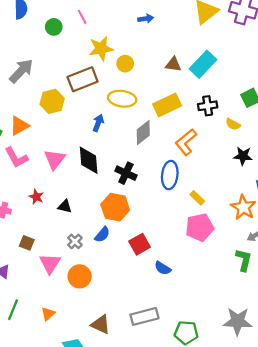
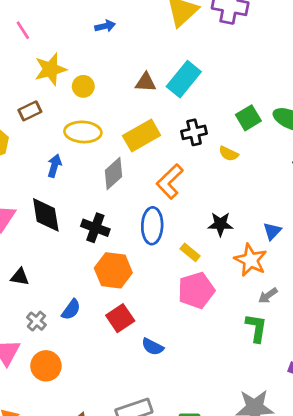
brown rectangle: (83, 79) -> (30, 111), size x0.6
black star: (243, 156) -> (220, 224), moved
orange hexagon: (115, 207) -> (113, 270), moved

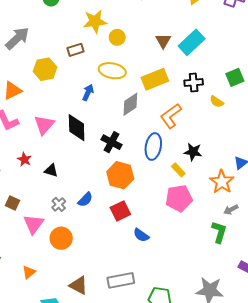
brown triangle: (146, 82) -> (163, 41), turned 49
black star: (220, 224) -> (193, 152), moved

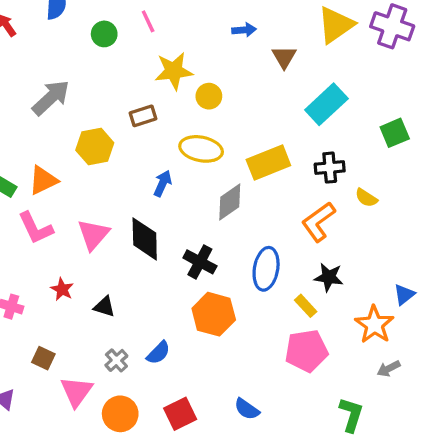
brown triangle: (163, 41) -> (284, 57), moved
green square: (235, 77) -> (395, 133), moved
orange L-shape: (171, 116) -> (318, 222), moved
red square: (120, 211) -> (180, 414), moved
green L-shape: (219, 232) -> (351, 415), moved

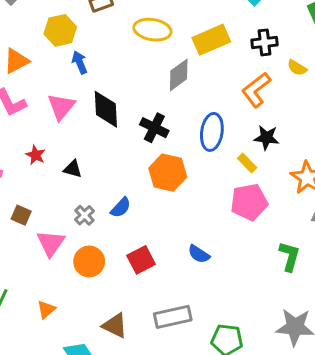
blue arrow: (163, 183) -> (80, 62), moved, turned -45

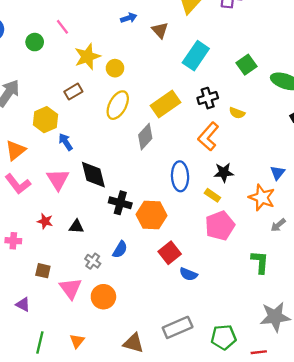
yellow ellipse: (152, 30) -> (118, 105), turned -60
black cross: (154, 128) -> (120, 203), moved
red square: (141, 260) -> (170, 253), moved

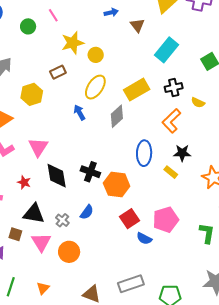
blue arrow: (66, 142) -> (79, 112), moved
black diamond: (93, 175) -> (57, 176), moved
pink pentagon: (220, 226) -> (166, 220), moved
black triangle: (76, 227) -> (34, 214), moved, size x1.6
brown square: (43, 271) -> (15, 234), moved

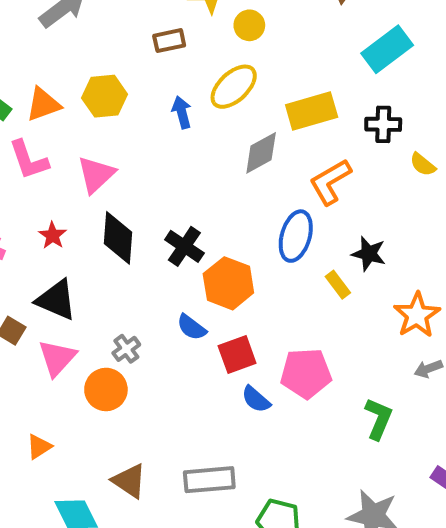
yellow hexagon: (32, 94) -> (105, 96), moved
blue arrow: (79, 112) -> (182, 112), moved
orange L-shape: (171, 121) -> (330, 182), moved
blue semicircle: (87, 212) -> (192, 327), moved, turned 77
gray cross: (62, 220) -> (126, 349), moved

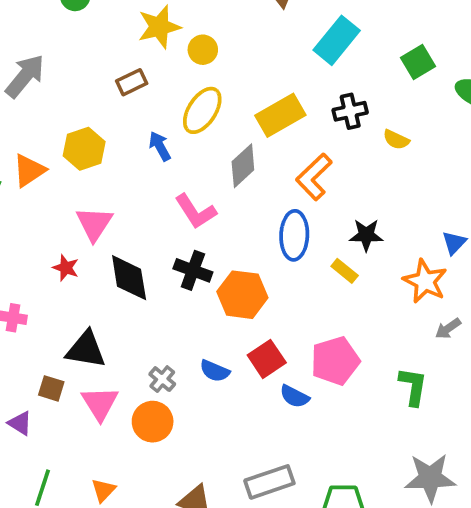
pink L-shape: (29, 160) -> (196, 211), moved
red star: (53, 235) -> (66, 268), moved
blue semicircle: (192, 327) -> (215, 371), moved

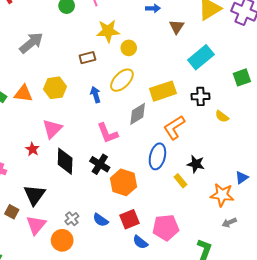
orange triangle: (29, 170) -> (23, 93), turned 30
orange star: (425, 281) -> (222, 195), turned -30
black triangle: (86, 350) -> (34, 195), turned 45

